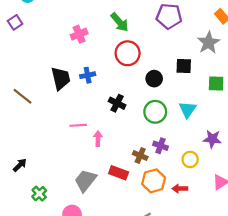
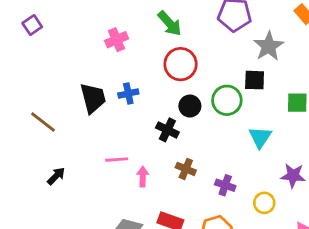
gray star: (209, 43) -> (269, 46), moved
black circle: (154, 79) -> (190, 106), moved
green circle: (155, 112) -> (227, 100), moved
brown cross: (140, 155) -> (186, 169), moved
black arrow: (20, 165) -> (56, 176), moved

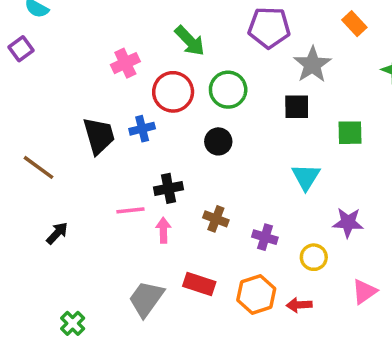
red circle: (181, 64) -> (173, 92), moved
green circle: (227, 100) -> (228, 90), moved
black cross: (167, 130) -> (168, 188), moved, turned -35

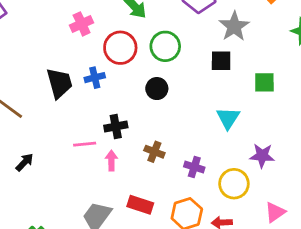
yellow circle: (314, 257) -> (234, 184), size x1.4

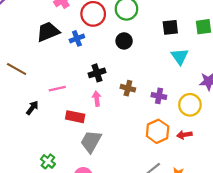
black square: (221, 61) -> (170, 27), moved
black trapezoid: (59, 83) -> (48, 32), moved, turned -90
pink line: (85, 144) -> (57, 89), moved
red rectangle: (140, 205) -> (75, 117), moved

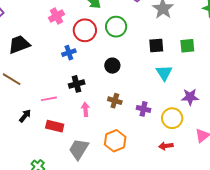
black trapezoid: (48, 32) -> (19, 44), moved
black circle: (124, 41) -> (112, 66), moved
black cross: (97, 73) -> (77, 84), moved
red rectangle: (75, 117) -> (55, 126), moved
orange hexagon: (158, 131) -> (115, 141), moved

